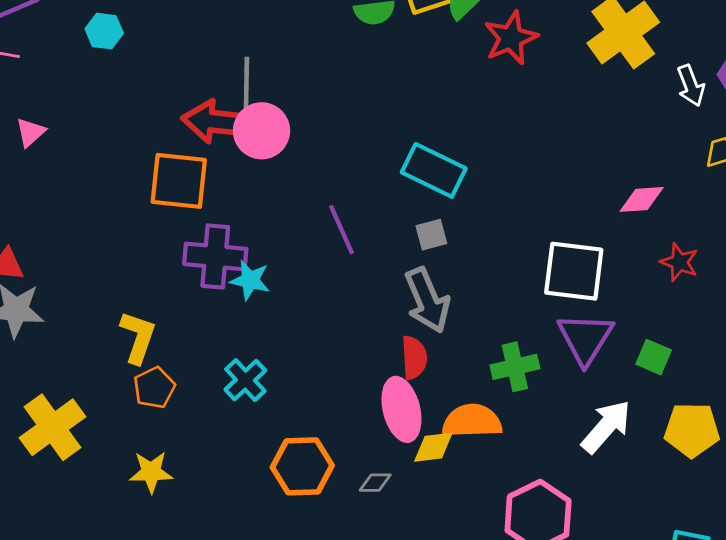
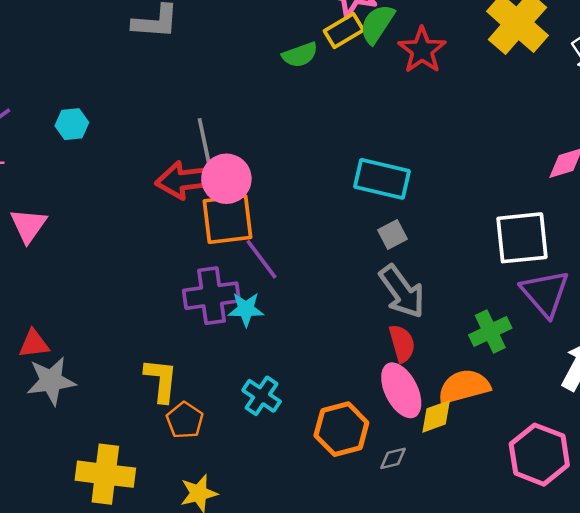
pink triangle: (30, 132) -> (28, 225), size x1.4
orange square: (179, 181) -> (228, 219), moved
purple line: (341, 230) -> (261, 259), moved
yellow cross: (53, 427) -> (105, 474), turned -34
orange hexagon: (302, 466) -> (341, 429), moved

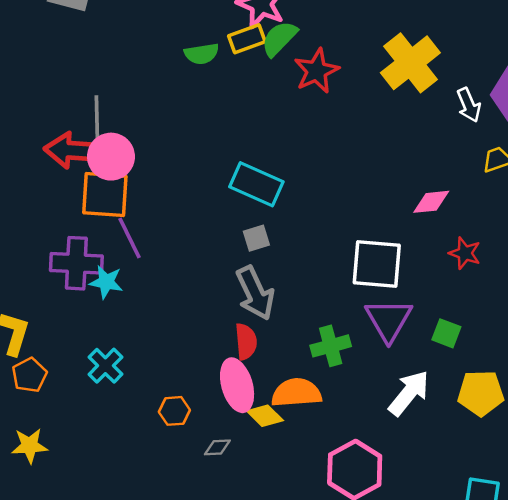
yellow diamond: (436, 416) -> (265, 416), turned 54
orange hexagon: (341, 429) -> (174, 411), size x0.6

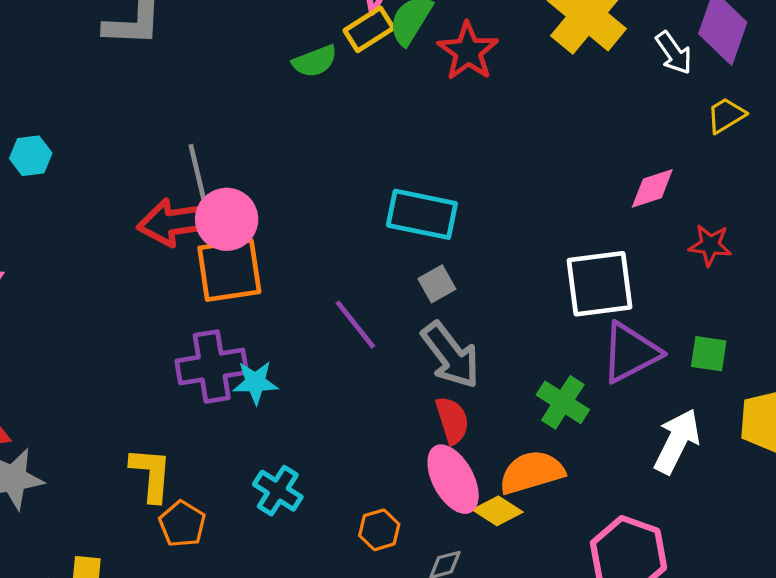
purple line: (130, 238) -> (355, 325), moved
purple triangle: (389, 320) -> (630, 353), turned 45
green cross: (331, 346) -> (563, 402), turned -30

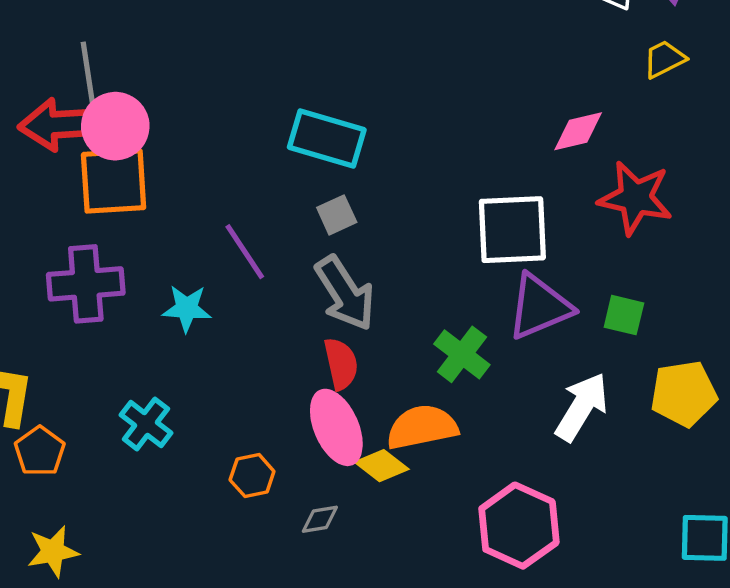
red star: (710, 245) -> (635, 198), size x1.6
cyan star: (255, 382) -> (187, 308), moved

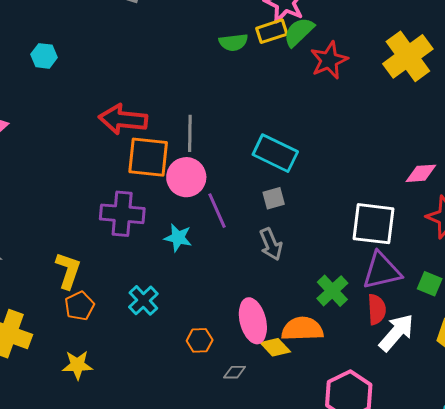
gray line: (88, 73) -> (190, 133), moved
pink circle: (115, 126) -> (186, 177), moved
gray arrow: (345, 293) -> (271, 244), size x0.7
red semicircle: (341, 364) -> (377, 309), moved

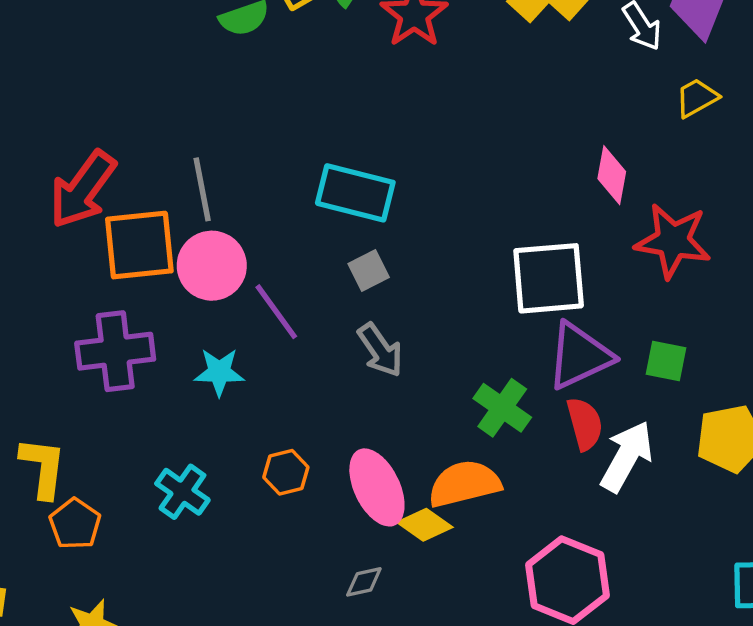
red arrow: (123, 119) -> (83, 189), turned -48
pink diamond: (421, 173) -> (612, 175), turned -64
orange hexagon: (200, 340) -> (286, 472), moved

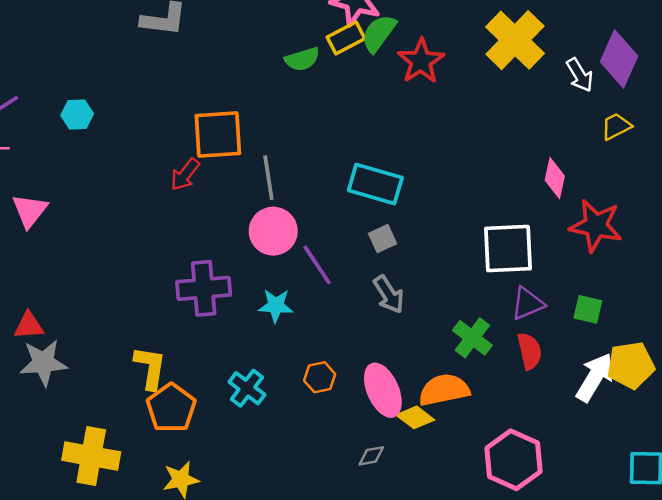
red arrow: (83, 189) -> (185, 175), size x0.6
orange square: (139, 245) -> (218, 134), moved
purple triangle: (579, 356) -> (528, 304), size x0.7
white arrow: (627, 456) -> (595, 377), moved
orange pentagon: (75, 524) -> (171, 408), size x1.4

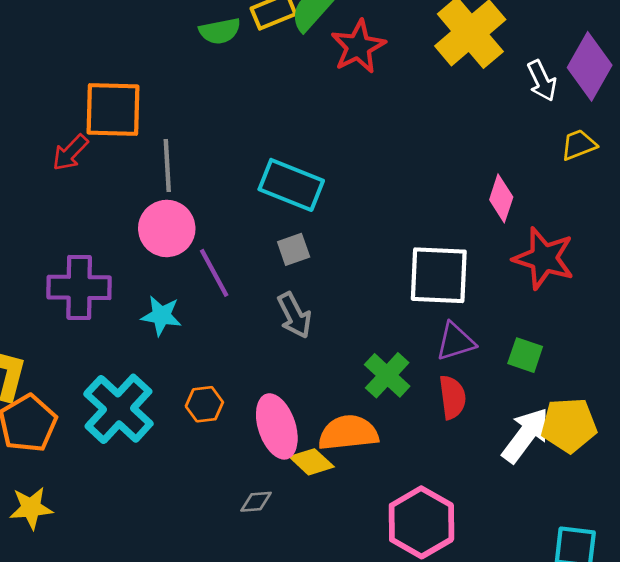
cyan cross: (247, 388) -> (118, 409), size x1.6

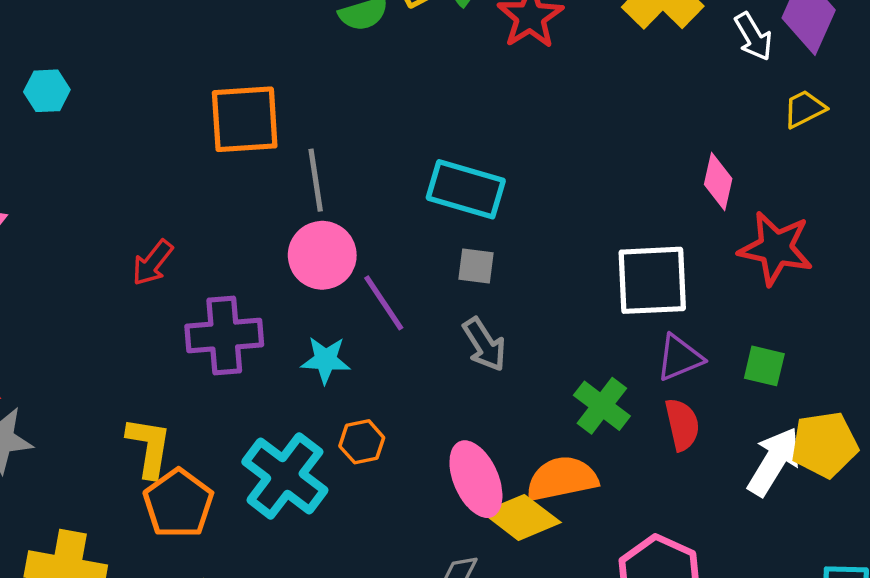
red arrow: (70, 153) -> (152, 263), moved
gray square: (294, 249) -> (476, 266), turned 32
orange hexagon: (204, 404) -> (362, 442), moved
yellow diamond: (312, 462) -> (521, 517), size x1.4

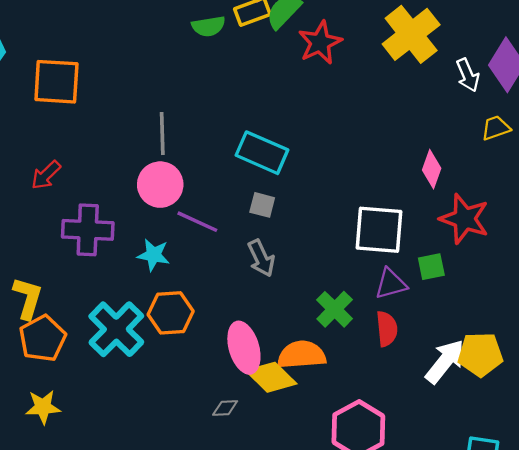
orange square: (245, 119) -> (56, 82), moved
purple line: (384, 303) -> (197, 222), turned -39
green square: (764, 366) -> (431, 267), moved, turned -32
orange hexagon: (362, 442) -> (171, 313), size x1.5

